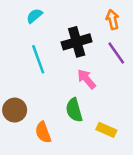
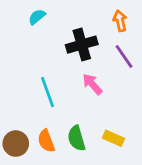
cyan line: (38, 59) -> (47, 92), moved
brown circle: (15, 110) -> (16, 144), moved
green semicircle: (74, 110) -> (76, 138), moved

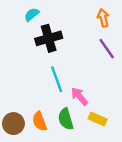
black cross: (82, 45) -> (49, 38), moved
pink arrow: (92, 84) -> (79, 96), moved
cyan line: (47, 92) -> (57, 79), moved

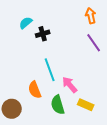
cyan semicircle: (32, 14) -> (26, 23), moved
black cross: (49, 38) -> (43, 34), size x0.6
orange semicircle: (40, 121) -> (35, 90), moved

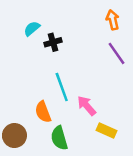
green semicircle: (58, 105) -> (59, 138), moved

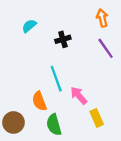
black cross: (53, 42) -> (63, 39), moved
yellow rectangle: (106, 131) -> (97, 118), turned 42

